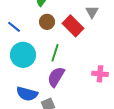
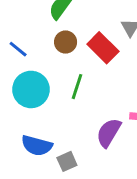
purple semicircle: (56, 77) -> (109, 133), moved

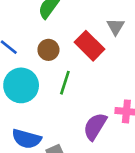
brown circle: (66, 42) -> (48, 50), moved

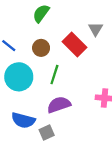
purple semicircle: (95, 126) -> (59, 105), moved, turned 40

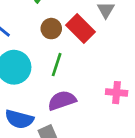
brown circle: (41, 48) -> (51, 29), moved

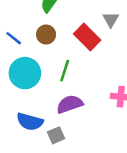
brown circle: (51, 29) -> (46, 35), moved

